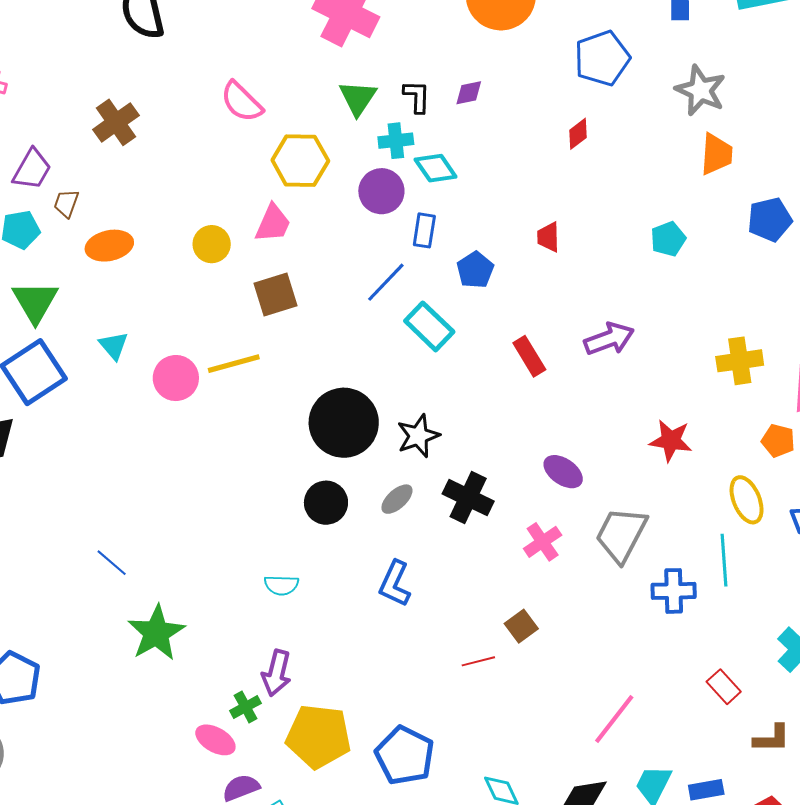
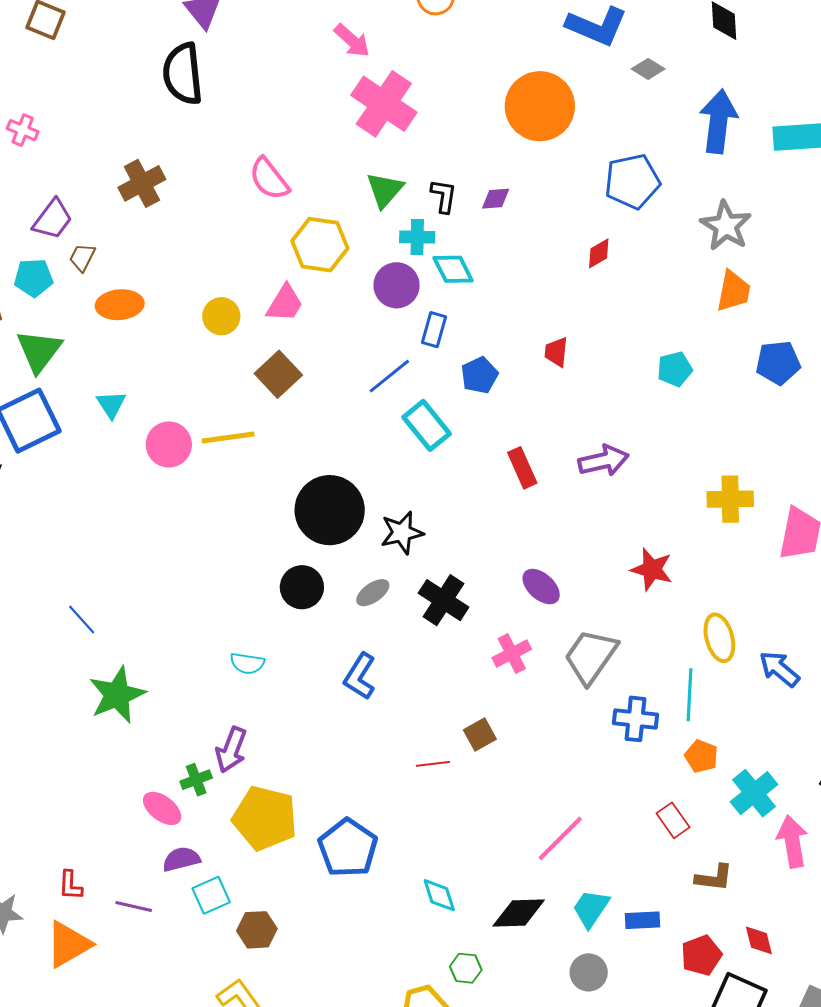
brown square: (276, 294) -> (278, 374), turned -33
orange pentagon: (778, 441) -> (701, 756), moved

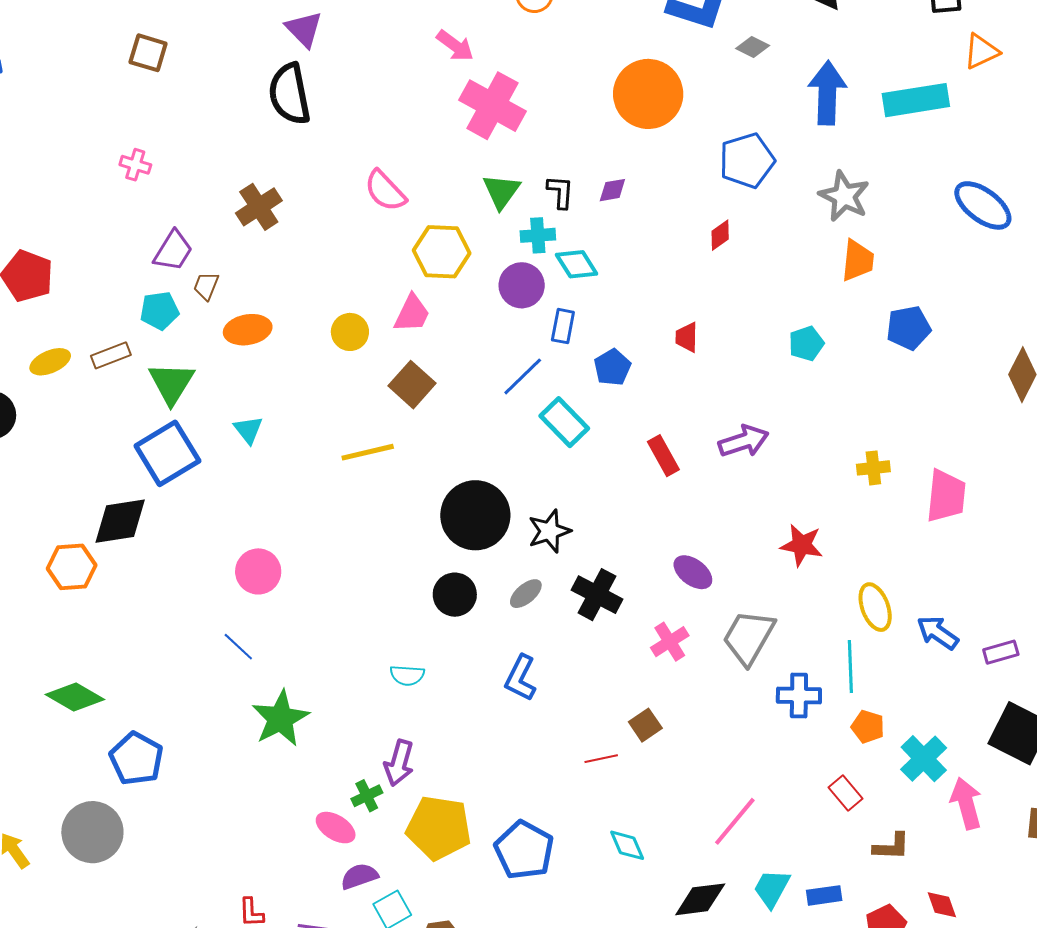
pink circle: (169, 444) -> (258, 571), moved
yellow cross: (730, 499) -> (873, 468), size x0.7
cyan diamond: (439, 895) -> (627, 845), moved

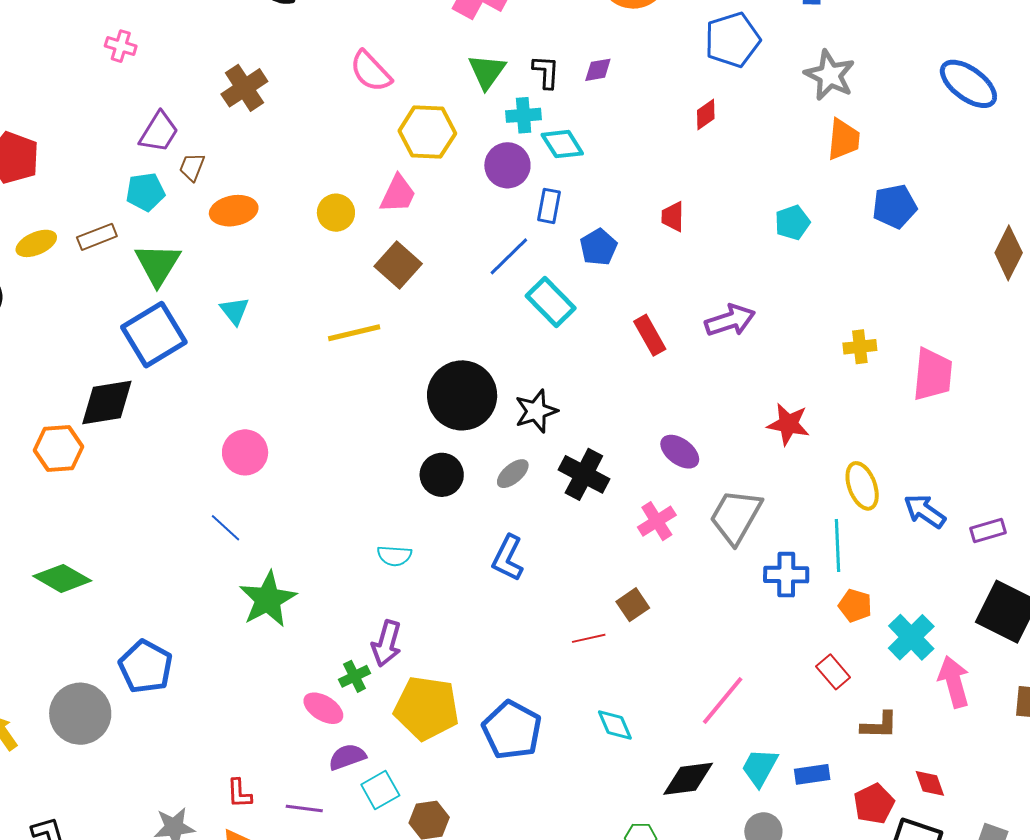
blue pentagon: (136, 759) -> (146, 667), moved

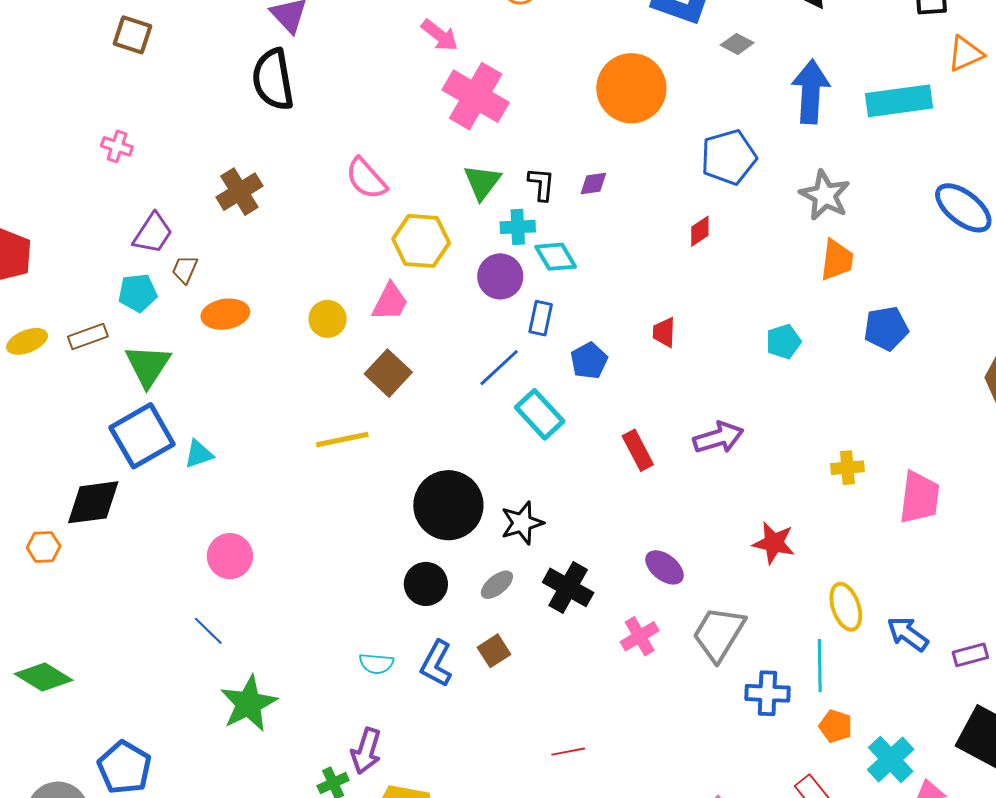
cyan triangle: (235, 311) -> (199, 454), moved, turned 48
orange hexagon: (58, 448) -> (44, 547), size x0.7
blue L-shape: (508, 558) -> (436, 664), moved
brown square: (633, 605) -> (494, 651), moved

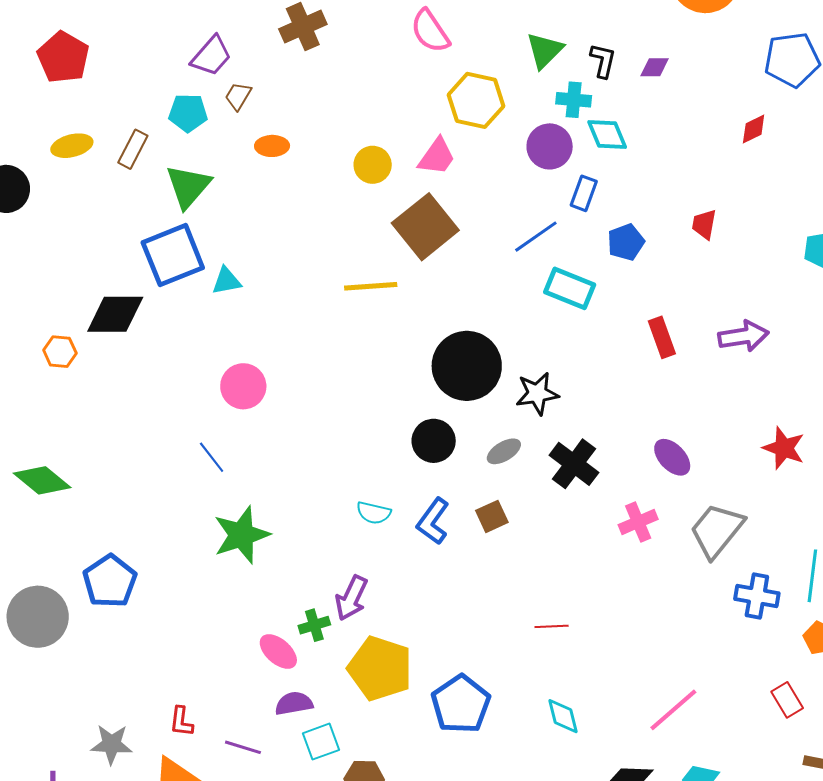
orange ellipse: (225, 314) -> (272, 146), size x0.7
brown rectangle: (88, 336) -> (133, 149), turned -51
brown square: (388, 373) -> (425, 227), size x1.4
cyan rectangle: (540, 414) -> (570, 288), turned -33

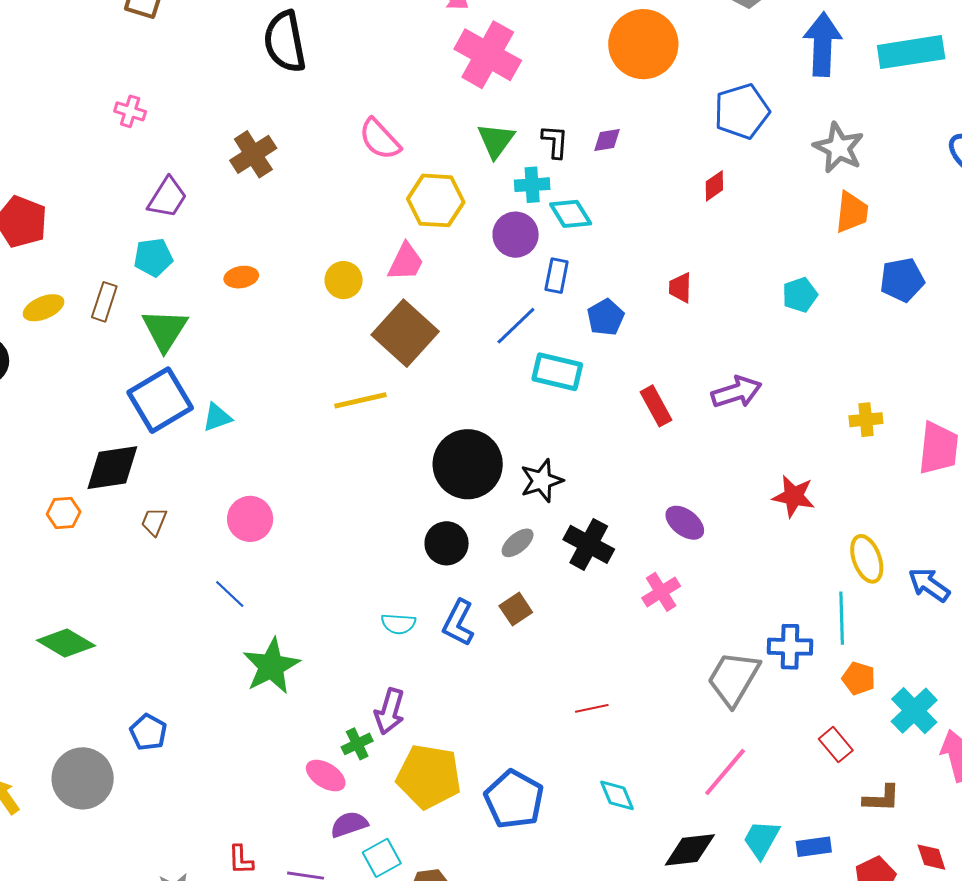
brown trapezoid: (238, 96) -> (154, 522), moved
gray trapezoid: (717, 530) -> (733, 678), moved
blue pentagon: (110, 581) -> (148, 732), size x0.7

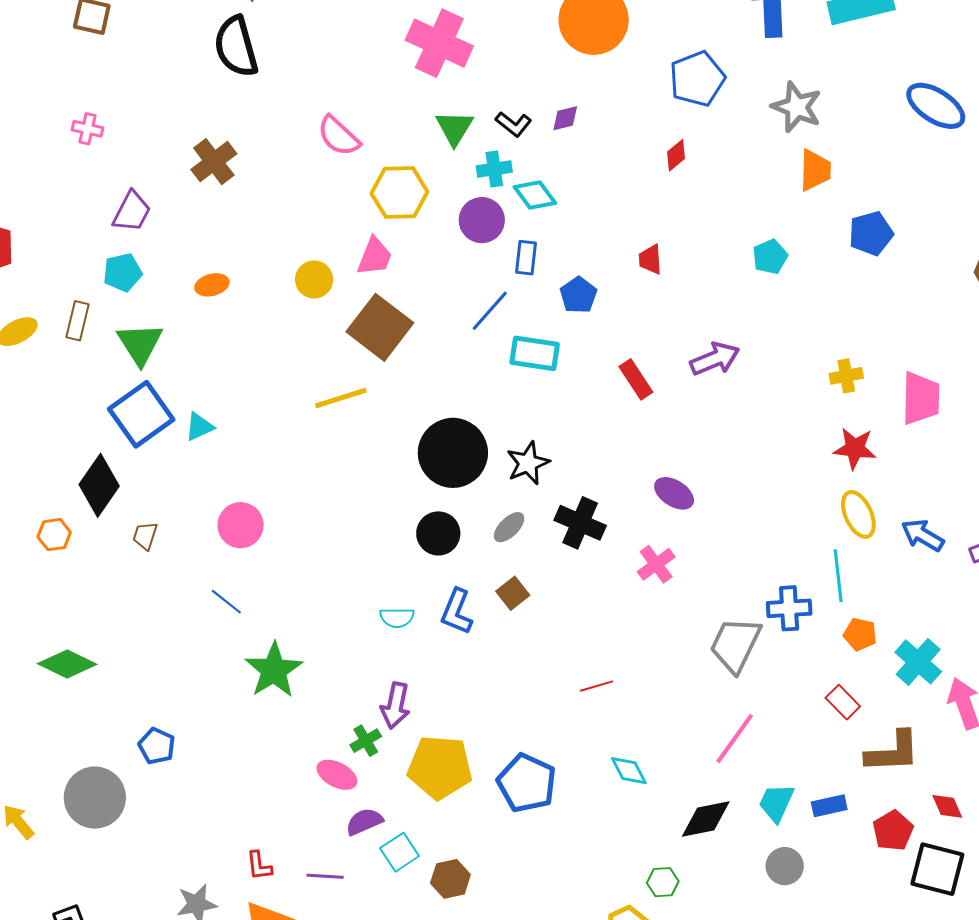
black L-shape: (555, 142) -> (514, 124), turned 129
black diamond: (112, 468) -> (99, 485), turned -42
red star: (794, 496) -> (855, 448), moved
brown L-shape: (881, 798) -> (893, 752), size x1.5

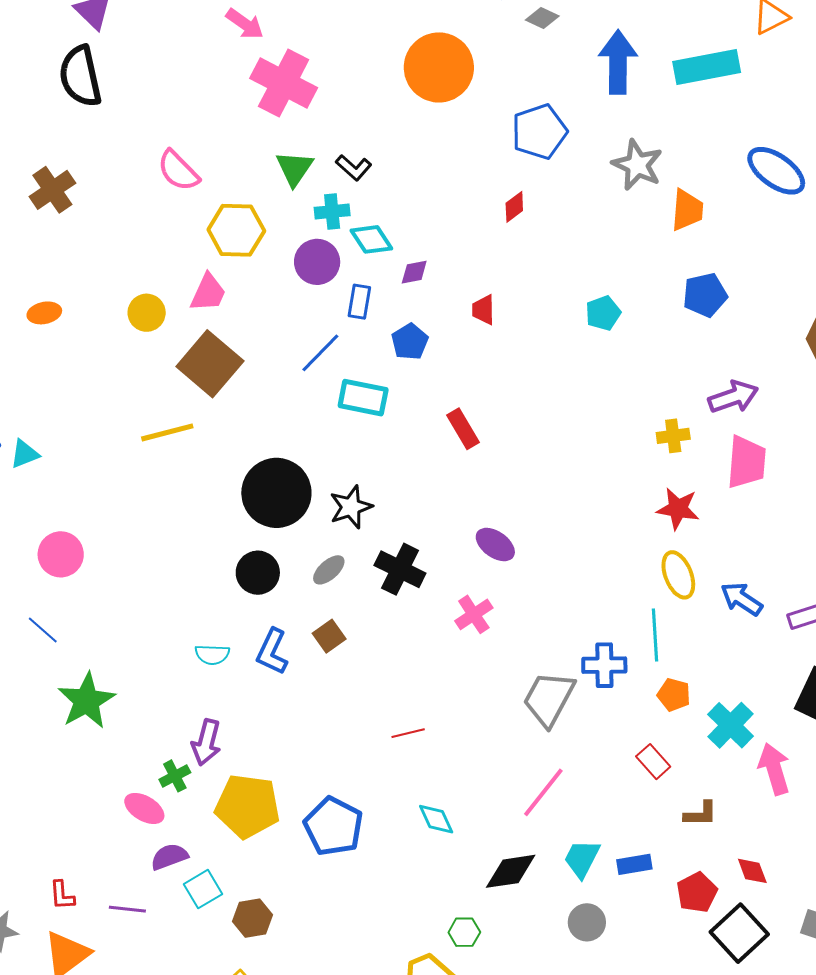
purple diamond: (565, 118) -> (414, 272), moved
orange trapezoid: (815, 170) -> (687, 210), moved
purple arrow: (715, 359) -> (733, 397), moved
brown L-shape: (893, 752) -> (701, 814), size x0.6
black square: (937, 869) -> (739, 933), turned 30

